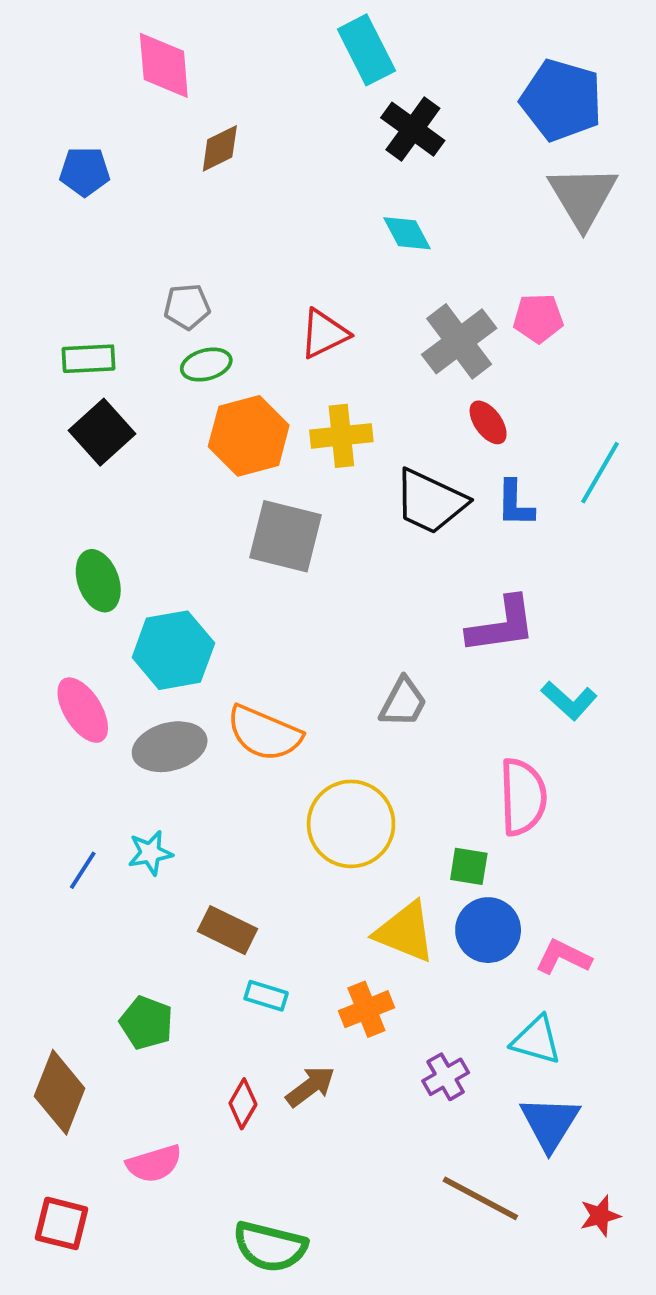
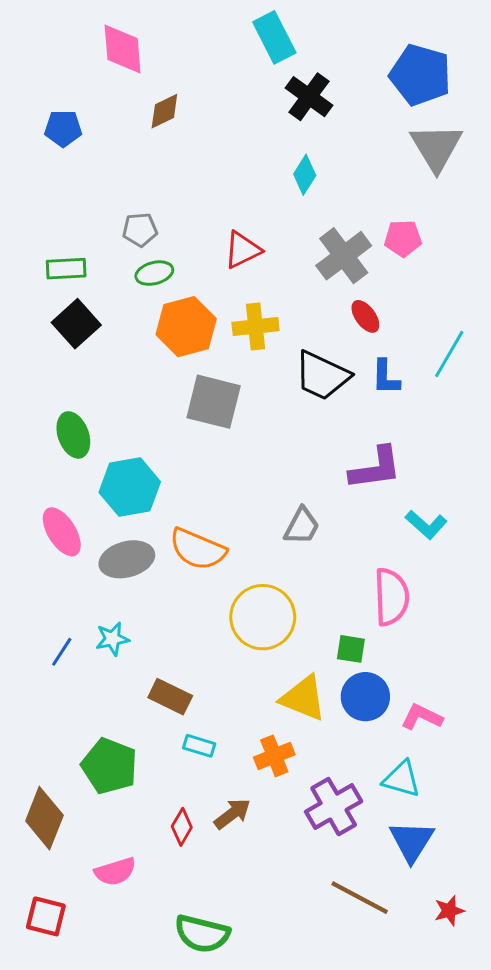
cyan diamond: (407, 233) -> (305, 175), turned 60
green pentagon: (146, 1023) -> (109, 766), size x1.4
purple cross: (446, 1077) -> (334, 807), size x1.6

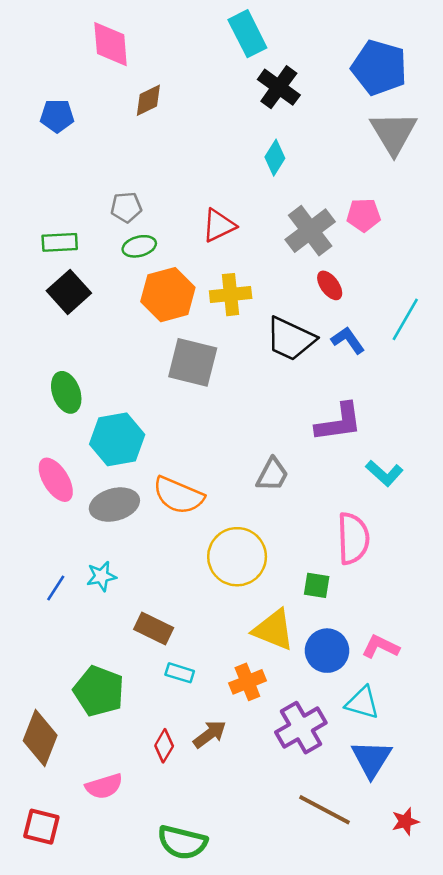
blue L-shape: (386, 377) -> (348, 340), turned 144
blue circle: (365, 697) -> (327, 651), moved

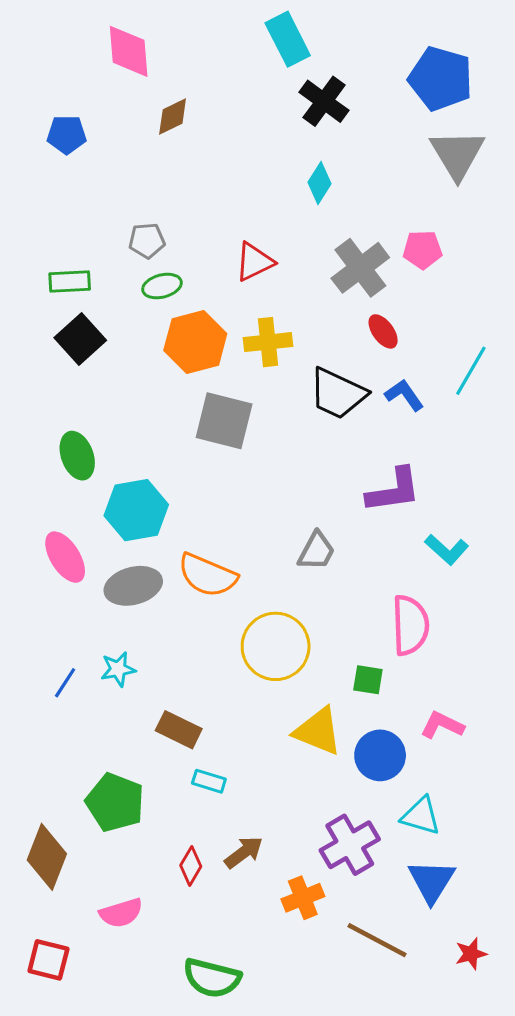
pink L-shape: (381, 647) -> (442, 725), moved
orange cross: (247, 682) -> (303, 898), moved

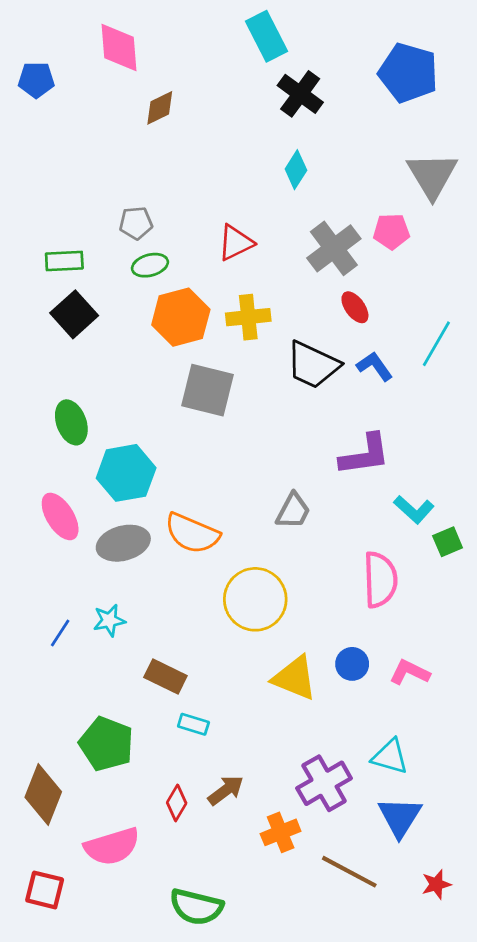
blue pentagon: (67, 135) -> (36, 80), moved
gray triangle: (457, 154) -> (432, 175), moved
green square: (368, 680) -> (448, 542), moved, turned -32
blue circle: (380, 755) -> (352, 664), moved, size x0.7
pink semicircle: (121, 913) -> (112, 846), size x1.4

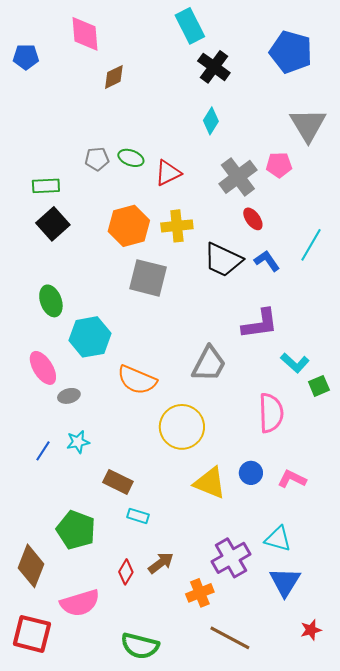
green ellipse: (150, 265) -> (131, 158), moved, turned 35
gray trapezoid: (293, 511) -> (209, 364), size x1.4
gray ellipse: (123, 543) -> (69, 396), moved, size x0.6
brown line: (349, 872) -> (230, 638), moved
red square: (45, 890) -> (32, 634), size x1.4

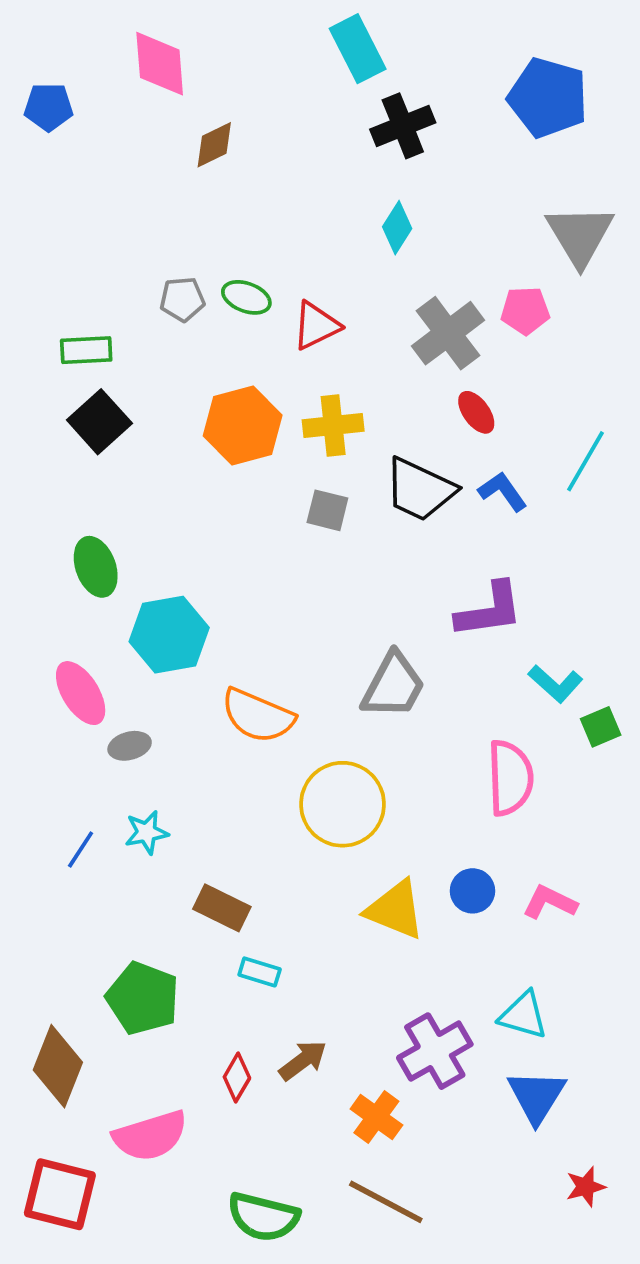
black cross: (214, 67) -> (403, 126), turned 32
gray square: (148, 278) -> (327, 510), moved, size x0.6
orange cross: (200, 593) -> (376, 1117), turned -32
brown line: (230, 638) -> (386, 1202), moved

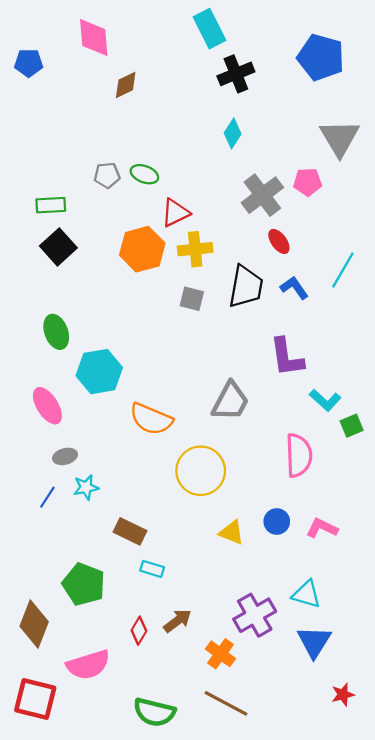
red triangle: (316, 326) -> (175, 213), moved
black trapezoid: (420, 490) -> (246, 287), turned -105
purple L-shape: (489, 610) -> (287, 357), turned 90
gray ellipse: (130, 746) -> (65, 456), moved
yellow triangle: (395, 910) -> (232, 533), size x0.7

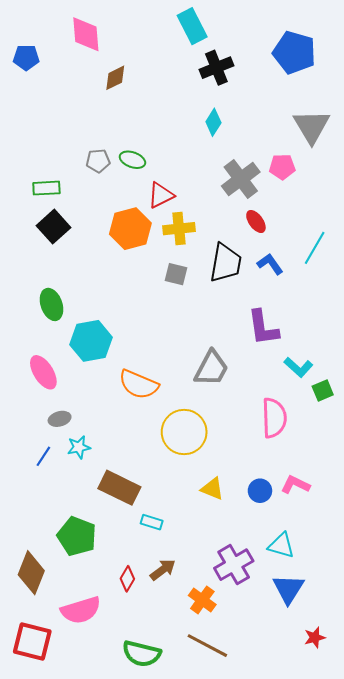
blue circle: (277, 521) -> (260, 491), moved
brown rectangle: (130, 531) -> (119, 488), size x1.4
cyan rectangle: (152, 569) -> (152, 522), moved

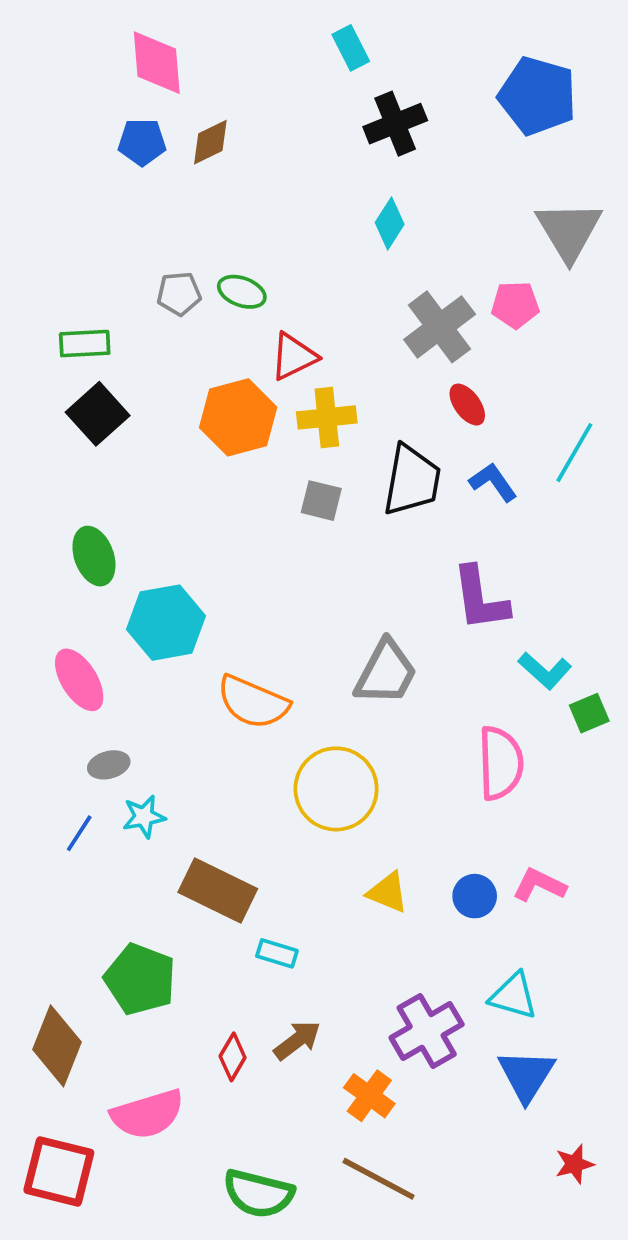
cyan rectangle: (192, 26) -> (351, 48), size x0.7
blue pentagon: (26, 58) -> (142, 142), moved

